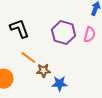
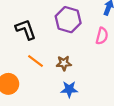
purple hexagon: (63, 33) -> (68, 20), moved
brown star: (43, 71) -> (64, 63), moved

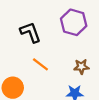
brown star: (64, 63) -> (81, 67), moved

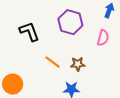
orange line: (40, 64) -> (53, 62), moved

